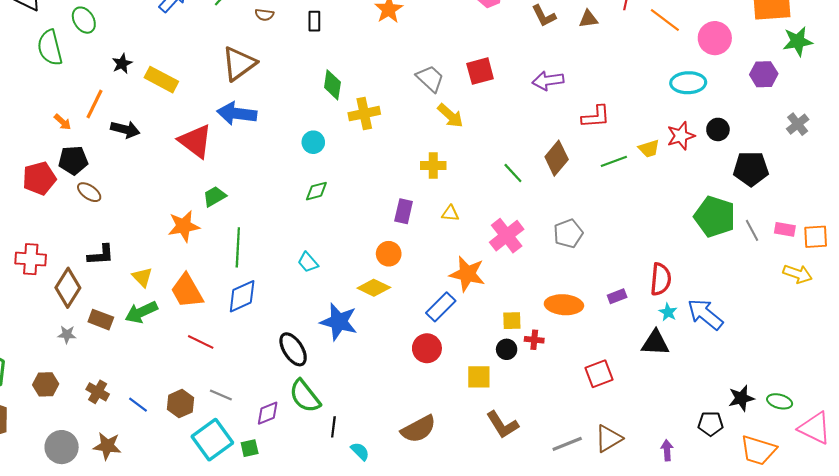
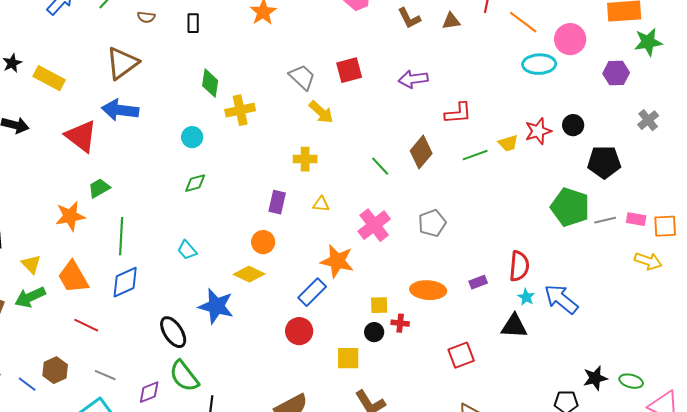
cyan ellipse: (688, 83) -> (539, 64), moved
gray line: (752, 230) -> (605, 220), turned -75
brown hexagon: (180, 404) -> (55, 370), moved

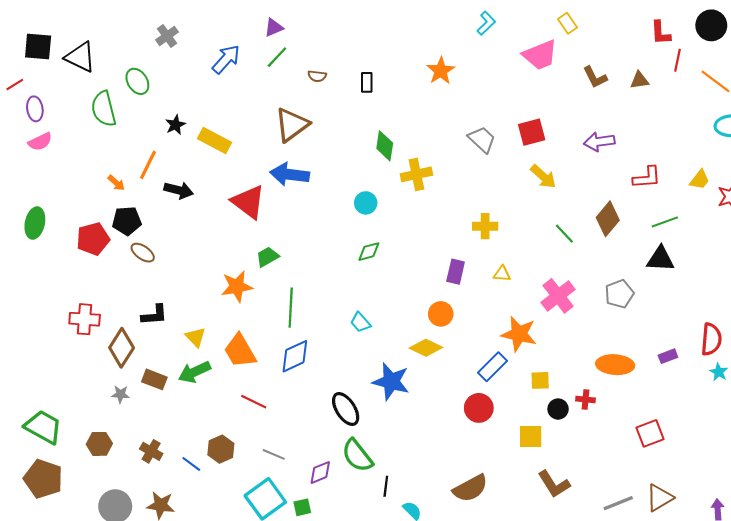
yellow arrow: (321, 112) -> (543, 176), moved
yellow trapezoid: (508, 143) -> (700, 180), moved, turned -35
yellow square: (379, 305) -> (540, 380), moved
black triangle: (514, 326) -> (661, 259), moved

